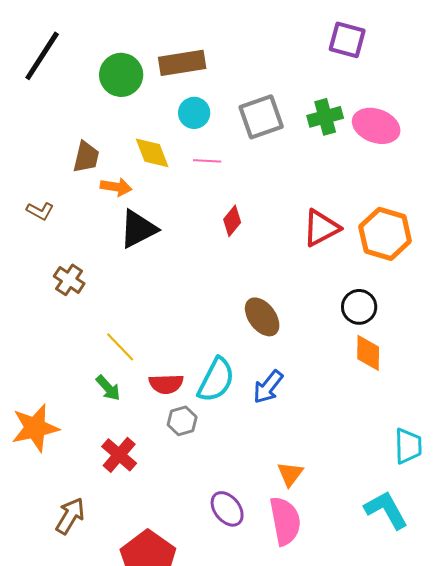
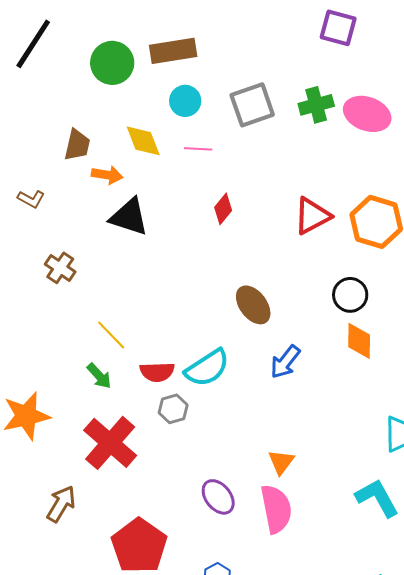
black triangle: (138, 229) -> (129, 217), turned 45
cyan semicircle: (216, 380) -> (207, 368), turned 30
blue arrow: (268, 387) -> (285, 362), moved
red cross: (119, 455) -> (110, 443), size x1.5

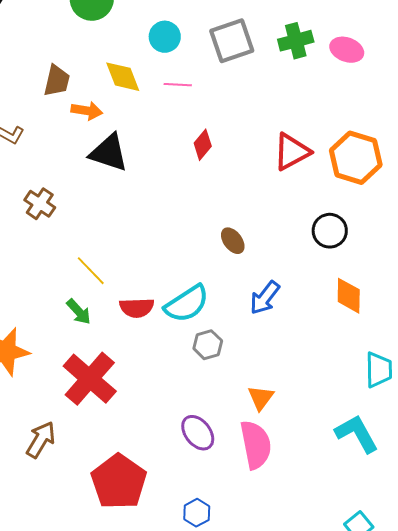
pink ellipse: (367, 114) -> (347, 50), size x0.7
brown ellipse: (253, 305) -> (233, 241), size x0.7
orange diamond: (359, 341) -> (349, 296), moved
gray hexagon: (173, 409) -> (208, 345), moved

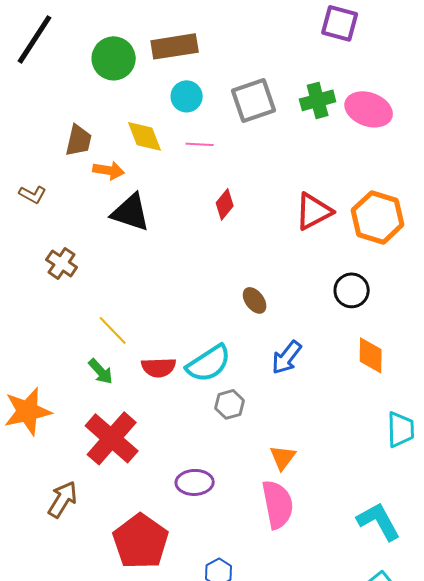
pink ellipse: (347, 50) -> (369, 109), size x1.4
purple ellipse: (198, 433) -> (195, 482), moved, turned -54
cyan L-shape: (357, 434) -> (379, 521), moved

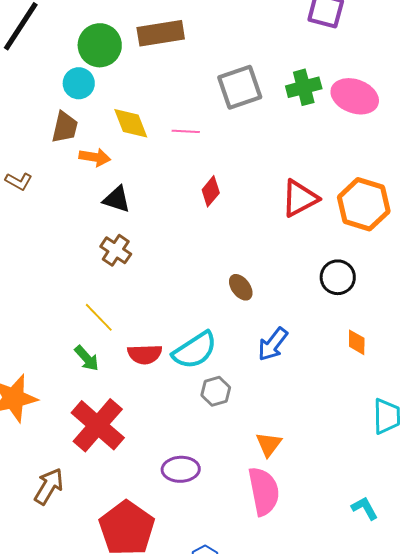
cyan circle: (187, 96) -> (79, 83), moved
black triangle: (131, 212) -> (117, 199), size x0.7
brown cross: (62, 263) -> (116, 250), moved
orange diamond: (371, 355) -> (357, 342), size x0.7
cyan L-shape: (379, 521) -> (365, 508), size x0.6

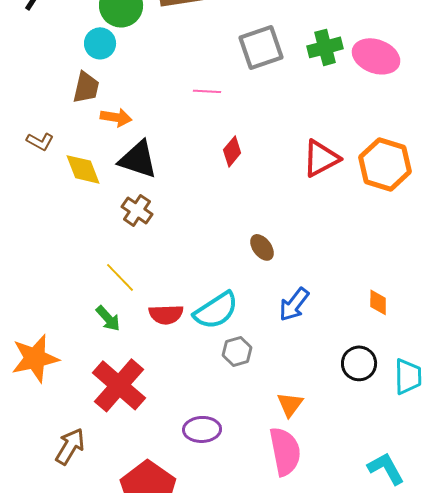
yellow diamond: (131, 123) -> (83, 169), moved
black triangle: (117, 199) -> (138, 159), size x1.4
black circle: (338, 277) -> (359, 363), moved
cyan L-shape: (365, 508) -> (386, 468), size x1.4

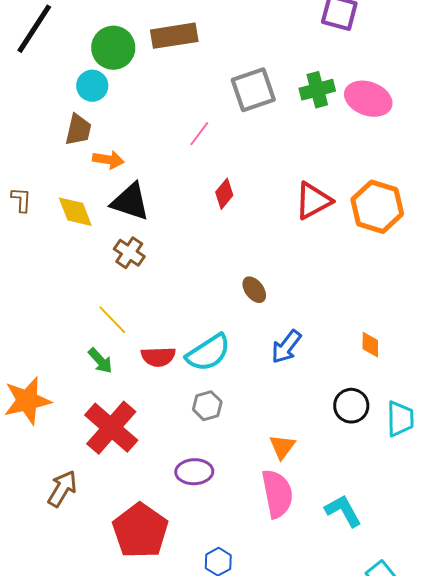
pink line: (207, 91) -> (199, 134), turned -56
brown L-shape: (40, 141) -> (21, 200), moved, turned -116
gray hexagon: (237, 351) -> (207, 406), moved
cyan L-shape: (386, 468) -> (343, 511), moved

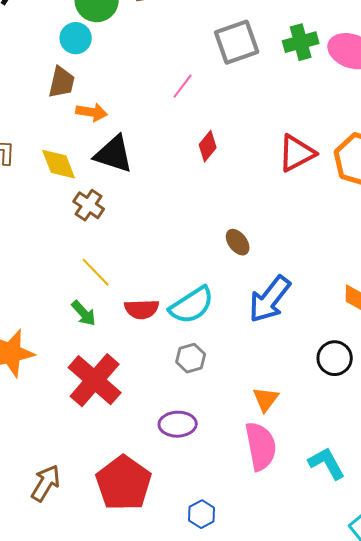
brown cross: (129, 253) -> (89, 205), moved
blue arrow: (286, 347) -> (270, 299), size x1.4
brown arrow: (62, 489) -> (46, 483), moved

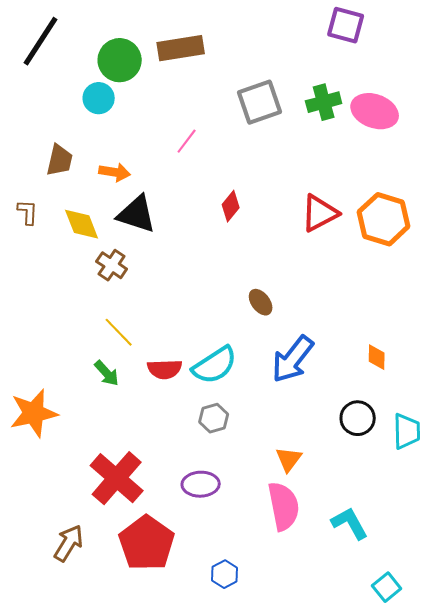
brown trapezoid: (62, 82) -> (60, 160), moved
pink line: (183, 86) -> (187, 141), moved
red cross: (95, 380) -> (117, 478), moved

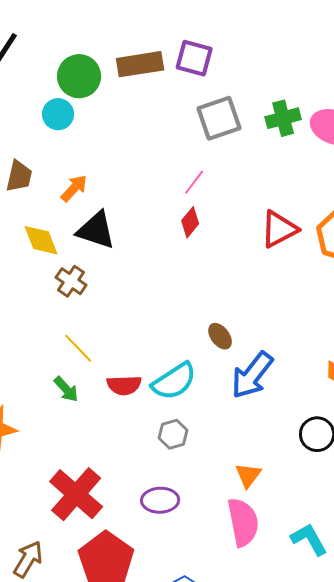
purple square: (346, 25) -> (194, 58), moved
pink line: (187, 141) -> (194, 182), moved
orange arrow: (115, 172) -> (74, 188), turned -56
brown ellipse: (261, 302) -> (220, 336), moved

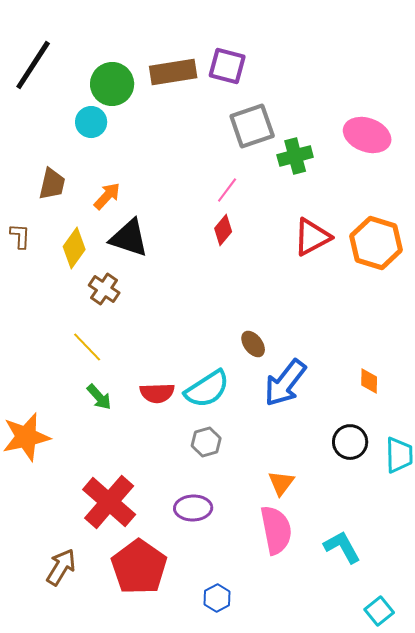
green cross: (283, 118) -> (295, 156), moved
yellow diamond: (41, 240) -> (74, 248), turned 57
yellow line: (78, 348) -> (87, 347), moved

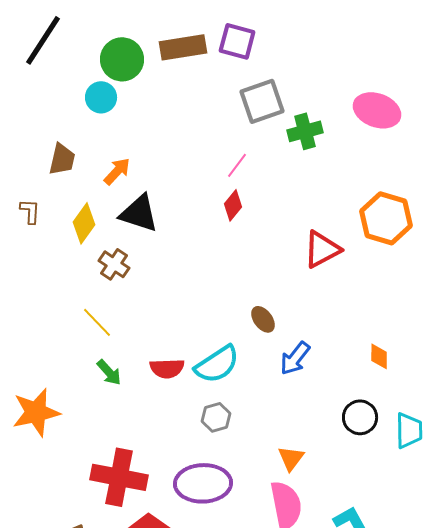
red triangle: (312, 237) -> (322, 249), moved
blue arrow: (285, 383) -> (295, 358), size x0.7
red cross: (109, 502) -> (119, 477), turned -30
purple ellipse: (193, 508) -> (203, 483), size x1.5

